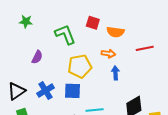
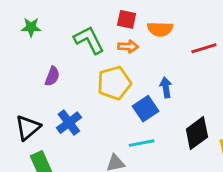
orange arrow: (108, 54) -> (128, 46), moved
blue square: (73, 91) -> (146, 109), moved, turned -30

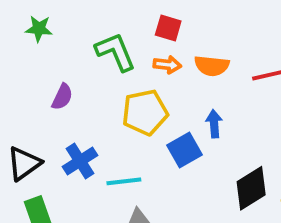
orange semicircle: (160, 29) -> (212, 66), moved
cyan line: (142, 143) -> (124, 181), moved

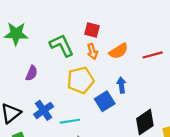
green star: (39, 29) -> (16, 34), size x1.5
orange arrow: (167, 65) -> (92, 52), turned 70
orange semicircle: (212, 66) -> (118, 51), turned -36

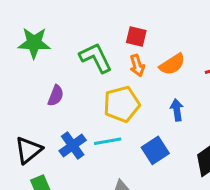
blue square: (105, 101) -> (155, 150), moved
cyan line: (70, 121) -> (108, 141), moved

